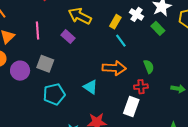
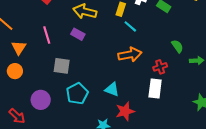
green semicircle: (149, 67) -> (177, 46), moved
purple circle: (20, 71) -> (41, 100), moved
cyan triangle: (90, 87) -> (112, 89), moved

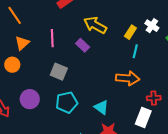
cyan line: (130, 26) -> (135, 51), turned 48

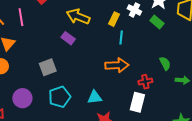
pink line: (52, 38) -> (21, 17), moved
gray square: (59, 72) -> (48, 67), turned -36
cyan triangle: (101, 107) -> (95, 97), turned -35

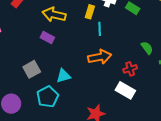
cyan triangle: (95, 97) -> (64, 76), moved
white rectangle: (137, 102) -> (125, 90), turned -66

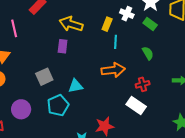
purple rectangle: (47, 37) -> (63, 46), turned 64
green semicircle: (147, 48) -> (148, 53), moved

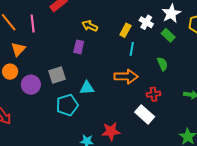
yellow arrow: (71, 24) -> (90, 26), size x0.7
purple circle: (21, 109) -> (31, 85), moved

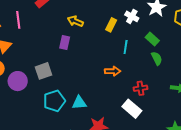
green rectangle: (168, 35) -> (152, 39), moved
cyan line: (132, 49) -> (126, 47), moved
green semicircle: (162, 64) -> (157, 58), moved
orange arrow: (126, 77) -> (113, 71), size x0.7
cyan triangle: (87, 88) -> (79, 103), moved

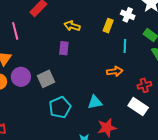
purple circle: (18, 81) -> (21, 77), moved
cyan triangle: (79, 103) -> (95, 102), moved

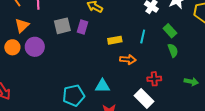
yellow rectangle: (108, 26) -> (115, 40), moved, turned 48
gray square: (46, 79) -> (62, 26), moved
cyan pentagon: (60, 107) -> (74, 95), moved

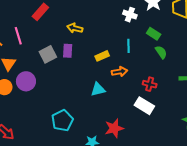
red cross: (154, 79) -> (150, 84), turned 32
cyan triangle: (102, 86) -> (98, 89), moved
cyan pentagon: (74, 95) -> (62, 120), moved

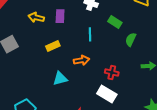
purple rectangle: (68, 51) -> (60, 16), moved
green semicircle: (161, 52) -> (131, 40), moved, turned -120
yellow rectangle: (102, 56) -> (53, 46), moved

